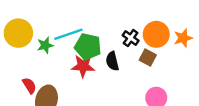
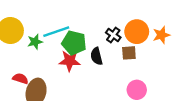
brown square: (148, 58) -> (129, 53), turned -32
red semicircle: (29, 86) -> (20, 79), turned -40

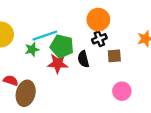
orange circle: (137, 32) -> (98, 20), moved
black cross: (113, 35) -> (99, 39), turned 32
green star: (35, 42) -> (32, 49), moved

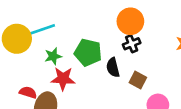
cyan line: (45, 36) -> (41, 30), moved
brown square: (114, 56) -> (138, 80), moved, turned 32
red star: (58, 63) -> (63, 79), moved

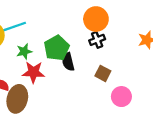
green pentagon: (88, 52) -> (57, 48), turned 30
black semicircle: (113, 67) -> (68, 62), moved

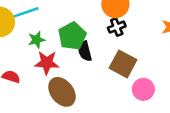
brown square: (103, 73) -> (123, 64), size x1.5
brown ellipse: (17, 99) -> (62, 92), moved, turned -52

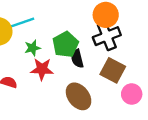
black cross: (117, 27) -> (107, 36), size x1.6
brown ellipse: (62, 92) -> (79, 96), moved

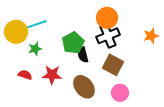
green star: (32, 48) -> (35, 49), moved
red star: (42, 69) -> (52, 75), moved
pink circle: (132, 94) -> (120, 93), moved

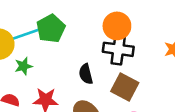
black cross: (108, 36) -> (118, 49), turned 30
green pentagon: (73, 43) -> (51, 29), moved

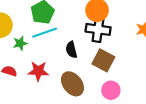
cyan line: (24, 35) -> (45, 33), moved

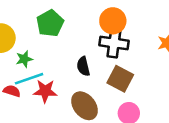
cyan line: (45, 33) -> (29, 79), moved

